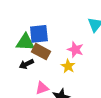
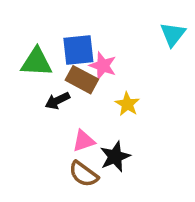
green triangle: (25, 42) -> (36, 62), moved
pink star: (75, 50) -> (103, 66), moved

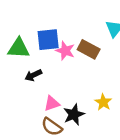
brown rectangle: (82, 80) -> (89, 49), moved
yellow star: (127, 104) -> (103, 102), moved

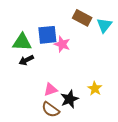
brown rectangle: (89, 49) -> (82, 18), moved
black arrow: (33, 75) -> (26, 60), moved

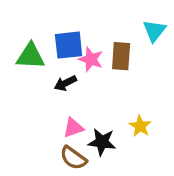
brown rectangle: (82, 18) -> (121, 56), moved, turned 66
black arrow: (26, 60) -> (65, 83), moved
black star: (69, 99) -> (102, 142), turned 30

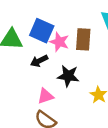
blue square: (69, 45) -> (42, 31), turned 30
black star: (102, 142) -> (68, 76), moved

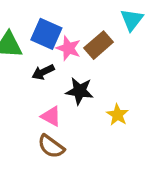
brown rectangle: (83, 39) -> (99, 45), turned 45
pink triangle: (45, 96) -> (51, 116), turned 48

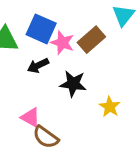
pink triangle: (51, 116) -> (30, 117), moved

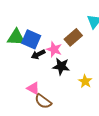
blue square: (41, 29) -> (31, 39), moved
pink star: (62, 43) -> (54, 49), moved

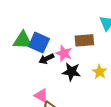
brown rectangle: (73, 37) -> (84, 40), turned 36
yellow star: (85, 81) -> (100, 72), moved

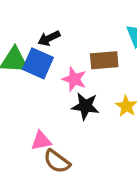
black arrow: (47, 59) -> (49, 38), moved
pink triangle: (41, 96) -> (41, 141), turned -40

